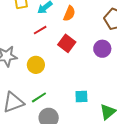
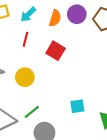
red line: (40, 30) -> (26, 39), turned -40
purple circle: (102, 49) -> (77, 14), moved

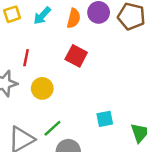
red line: (26, 39) -> (26, 58), moved

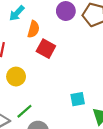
orange semicircle: (74, 18) -> (34, 29), moved
cyan square: (105, 119) -> (78, 99), moved

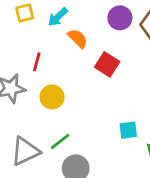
orange semicircle: (34, 29) -> (78, 38), turned -63
red square: (46, 49) -> (107, 64), moved

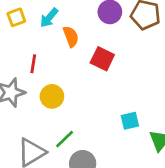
orange semicircle: (78, 38) -> (71, 37), turned 30

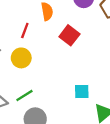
red line: (33, 64) -> (25, 31), moved

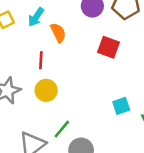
red square: (69, 35) -> (109, 47), moved

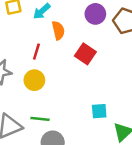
red square: (109, 47) -> (85, 54), moved
green line: (62, 129) -> (40, 119), turned 42

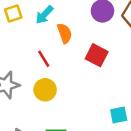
red line: (36, 52) -> (44, 59), turned -42

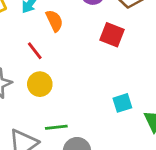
red square: (97, 55) -> (112, 35), moved

